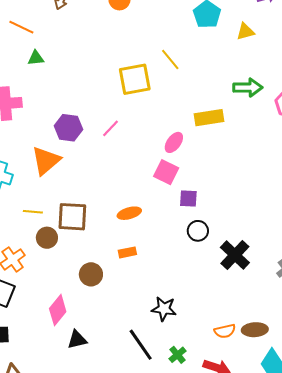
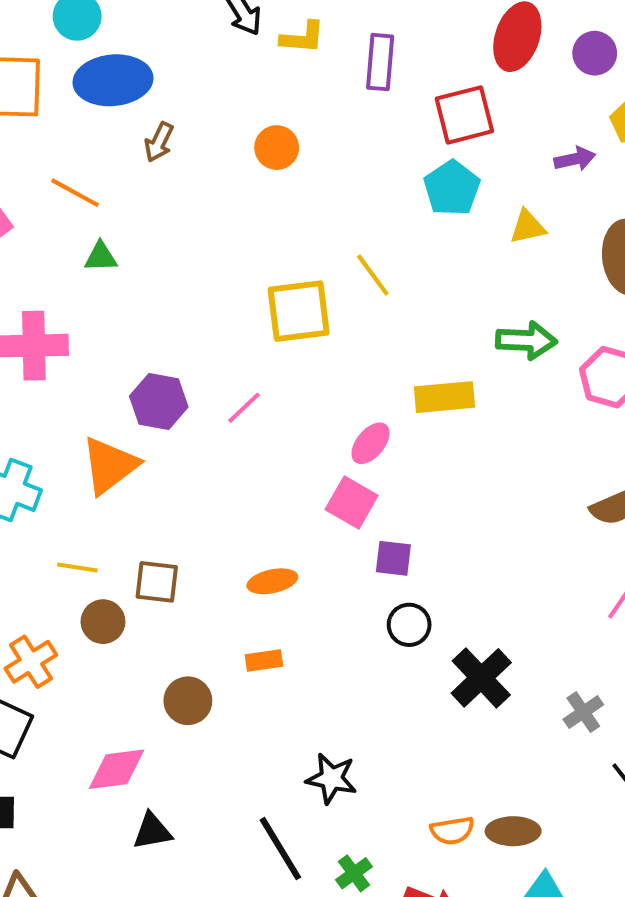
brown square: (72, 217) -> (157, 582), size x0.7
pink diamond: (58, 310) -> (116, 769), turned 40

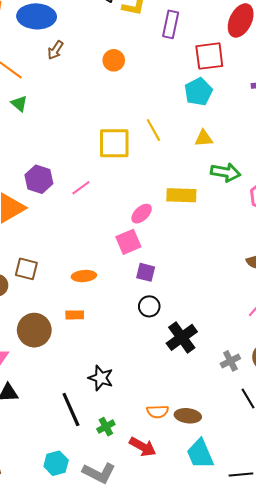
yellow triangle: (528, 227) -> (204, 138), moved
green triangle: (101, 257) -> (19, 104), turned 36
pink square: (352, 502) -> (128, 242), turned 30
brown circle: (188, 701) -> (34, 330), size x1.4

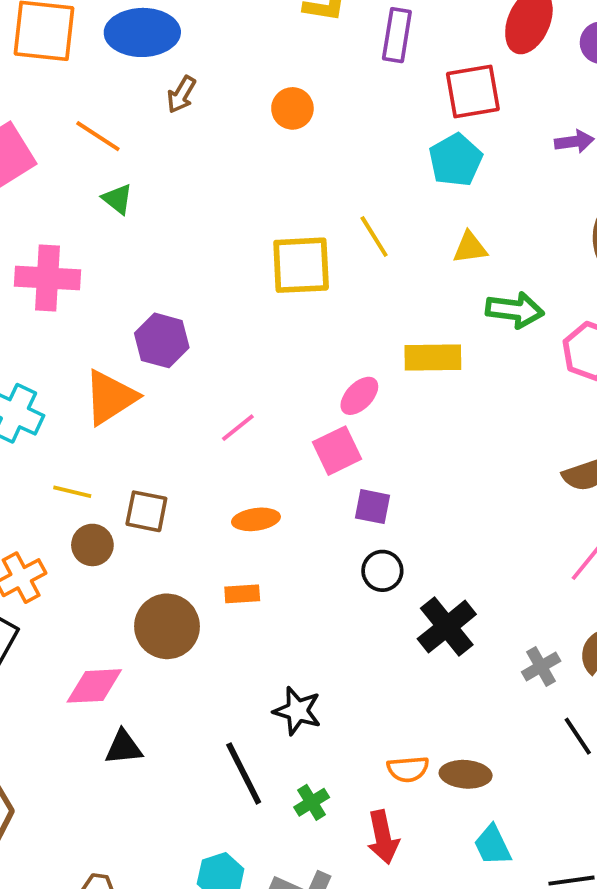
pink line: (81, 188) -> (238, 428), moved
red arrow: (143, 447) -> (383, 837), turned 52
cyan trapezoid: (200, 454) -> (492, 845), size x0.7

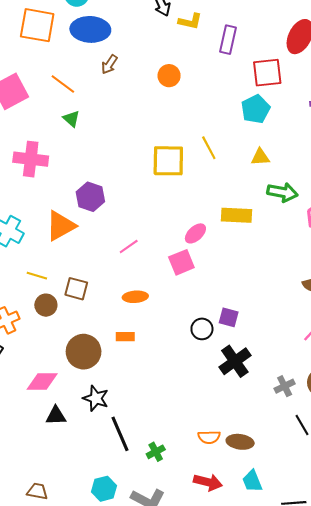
purple square: (372, 507) -> (229, 317), moved
black star: (297, 711) -> (96, 398), moved
red arrow: (383, 837) -> (208, 482), moved, turned -68

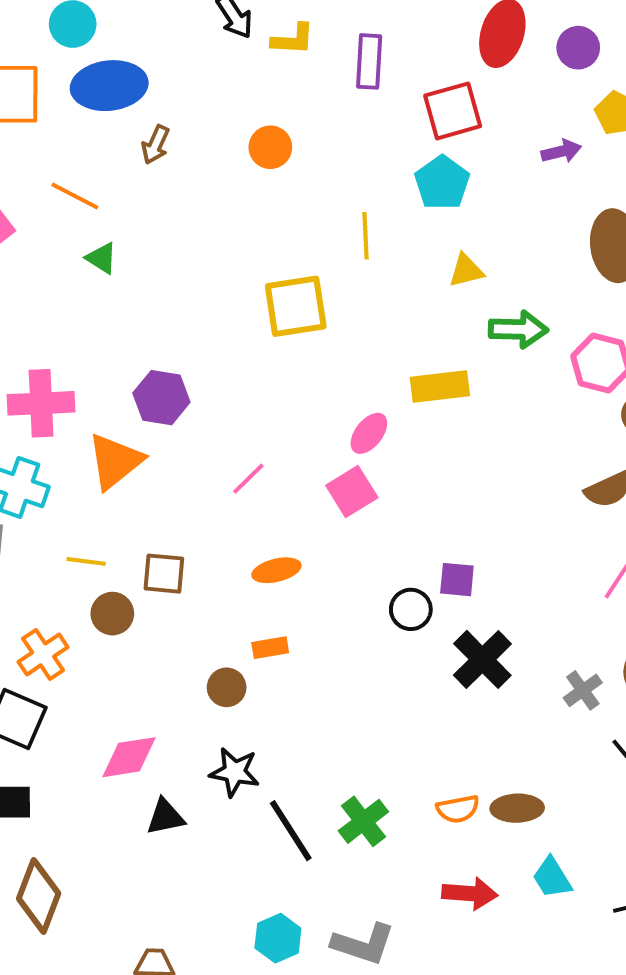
yellow line: (209, 148) -> (366, 236), moved, turned 35
pink cross: (31, 159) -> (41, 403), moved
brown circle: (84, 352) -> (227, 687), moved, size x0.6
green cross: (156, 452) -> (363, 821), moved, size x1.4

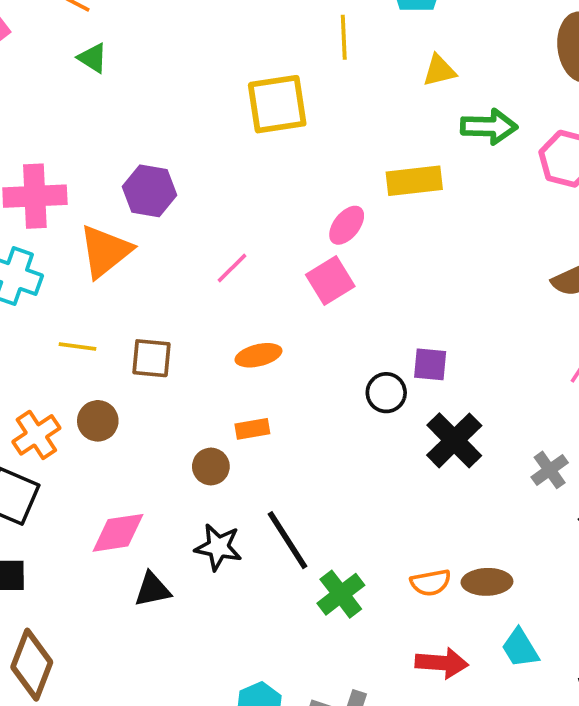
brown circle: (112, 614) -> (98, 421), moved
black line: (291, 831) -> (288, 540), moved

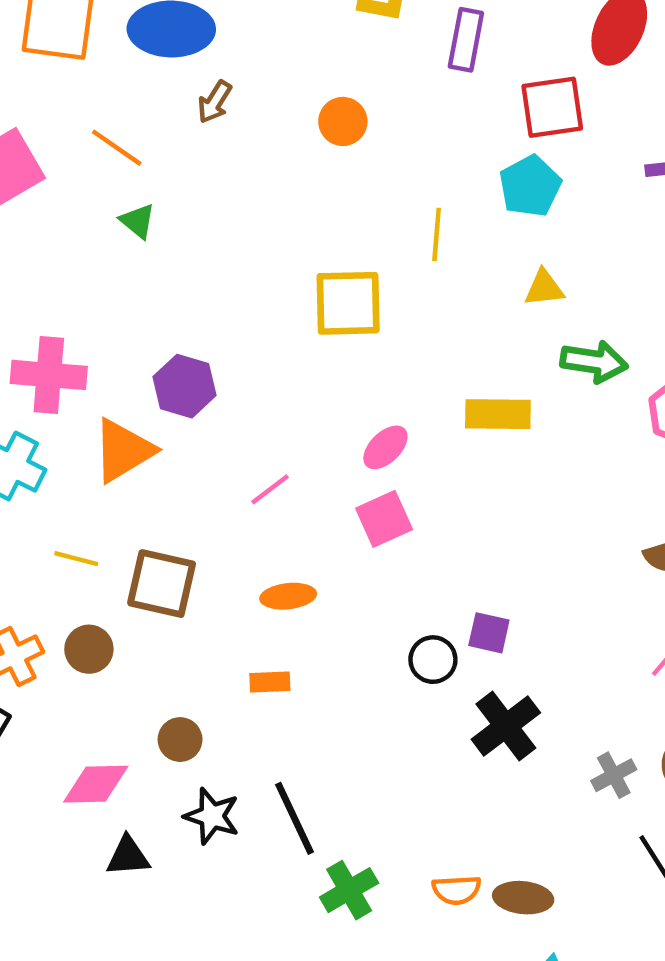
pink ellipse: (347, 225) -> (385, 447), moved
brown square: (151, 358) -> (162, 584), size x1.4
brown circle: (211, 467) -> (180, 740), moved

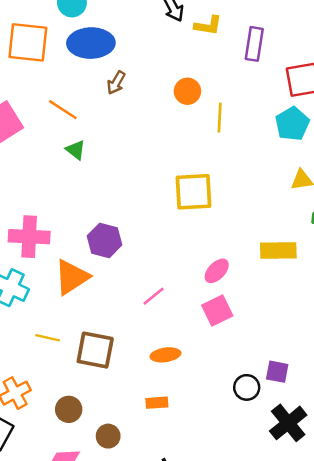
yellow line: (437, 234) -> (220, 118), moved
brown circle: (89, 649) -> (69, 409), moved

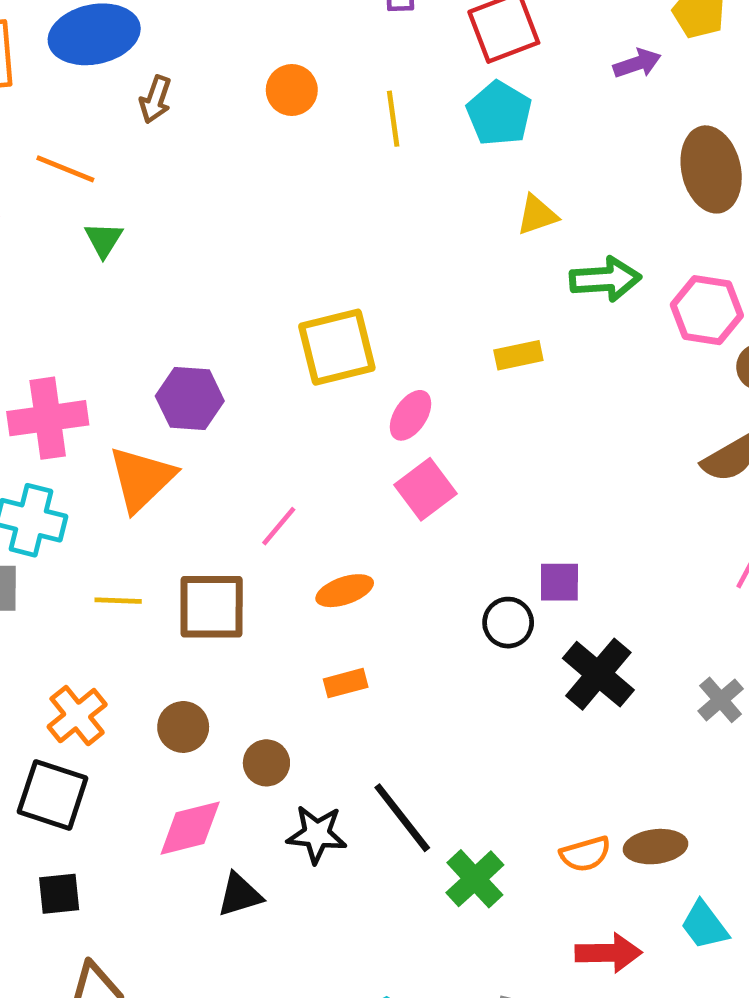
yellow line: (220, 118) -> (393, 119), moved
green triangle: (76, 150) -> (104, 240), turned 35
yellow square: (194, 192) -> (337, 347), moved
yellow rectangle: (278, 250) -> (518, 355), size x0.7
pink line: (154, 296) -> (279, 526), moved

